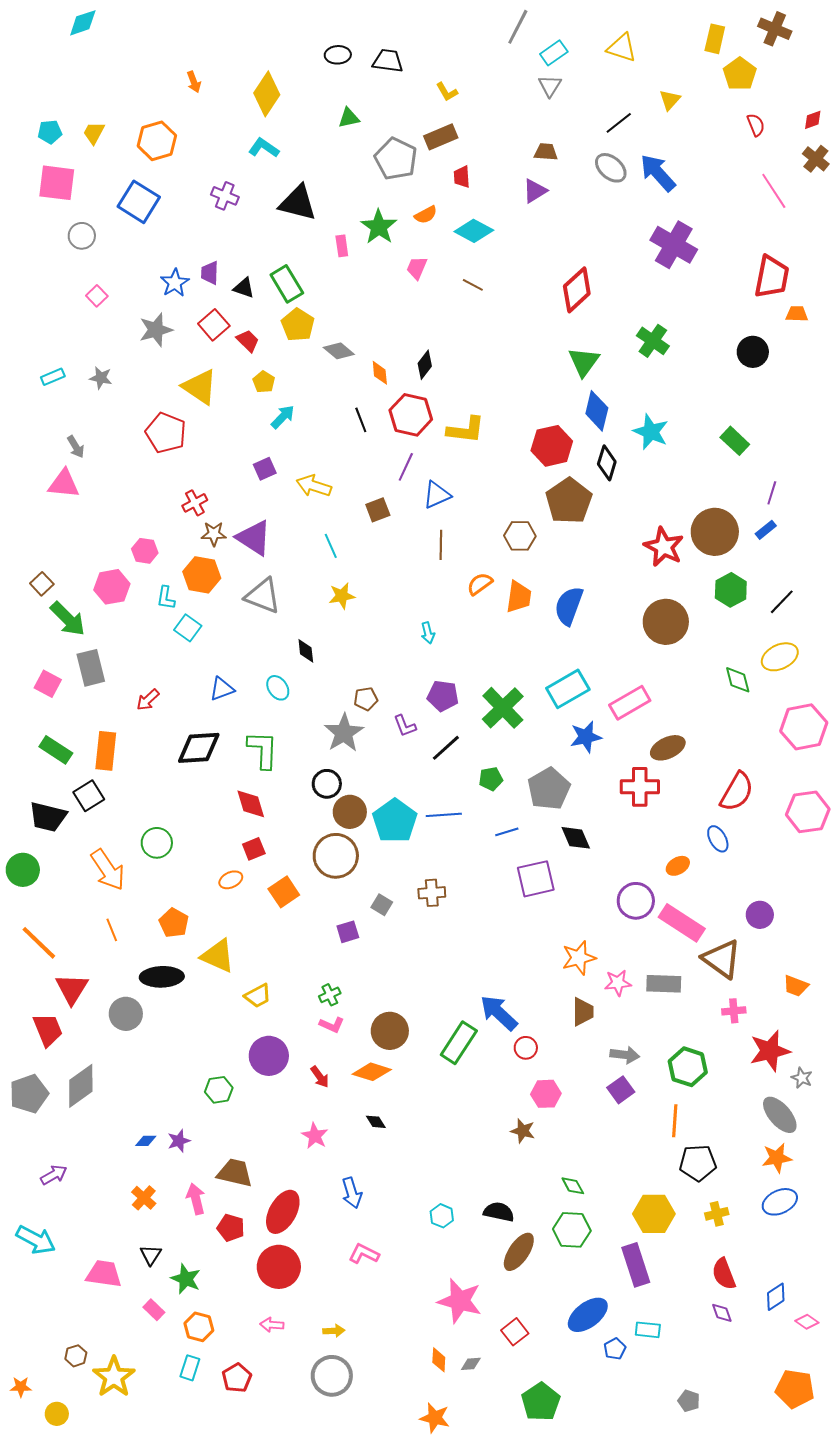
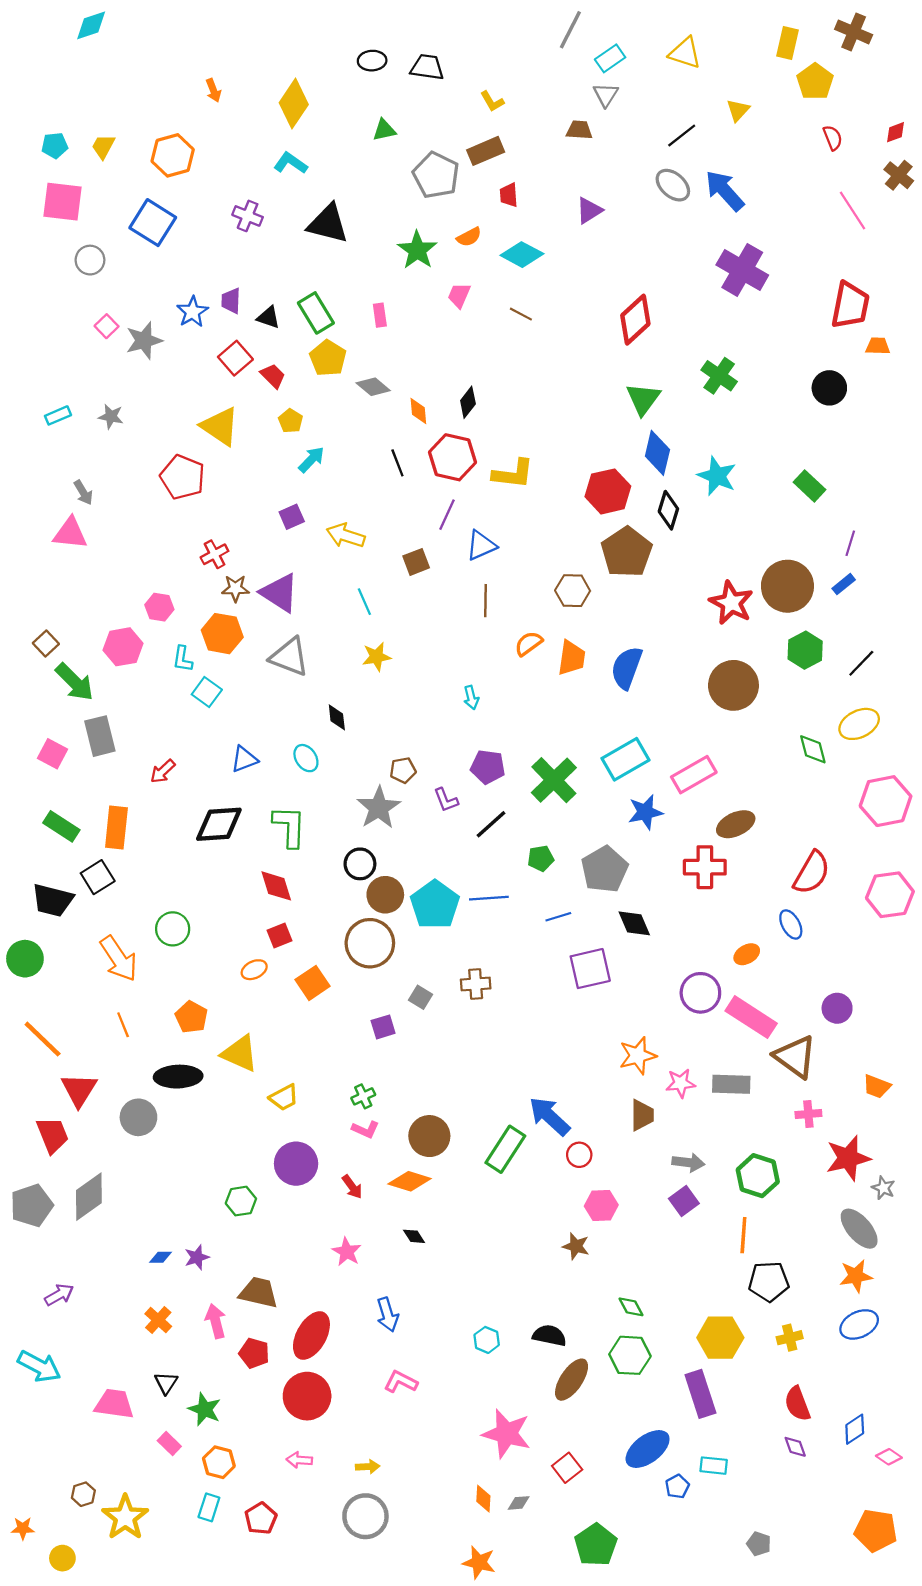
brown trapezoid: (546, 152) -> (579, 130), moved
pink rectangle: (342, 246) -> (380, 315), moved
gray star: (156, 330) -> (144, 340), moved

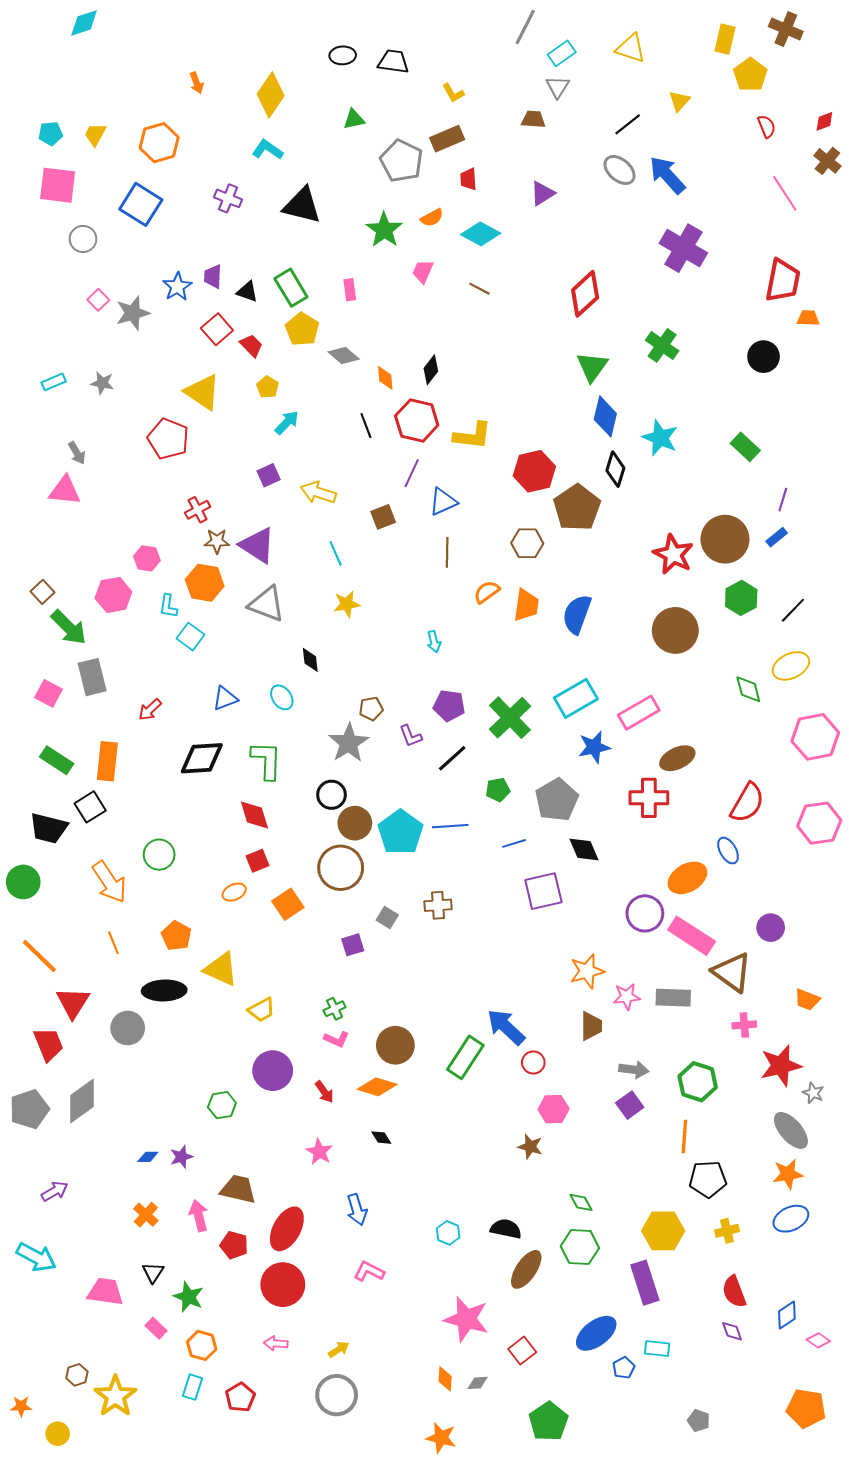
red hexagon: (608, 491) -> (534, 471), moved
orange ellipse: (747, 954) -> (687, 878), size x1.6
yellow arrow: (368, 1467) -> (339, 1350), turned -30

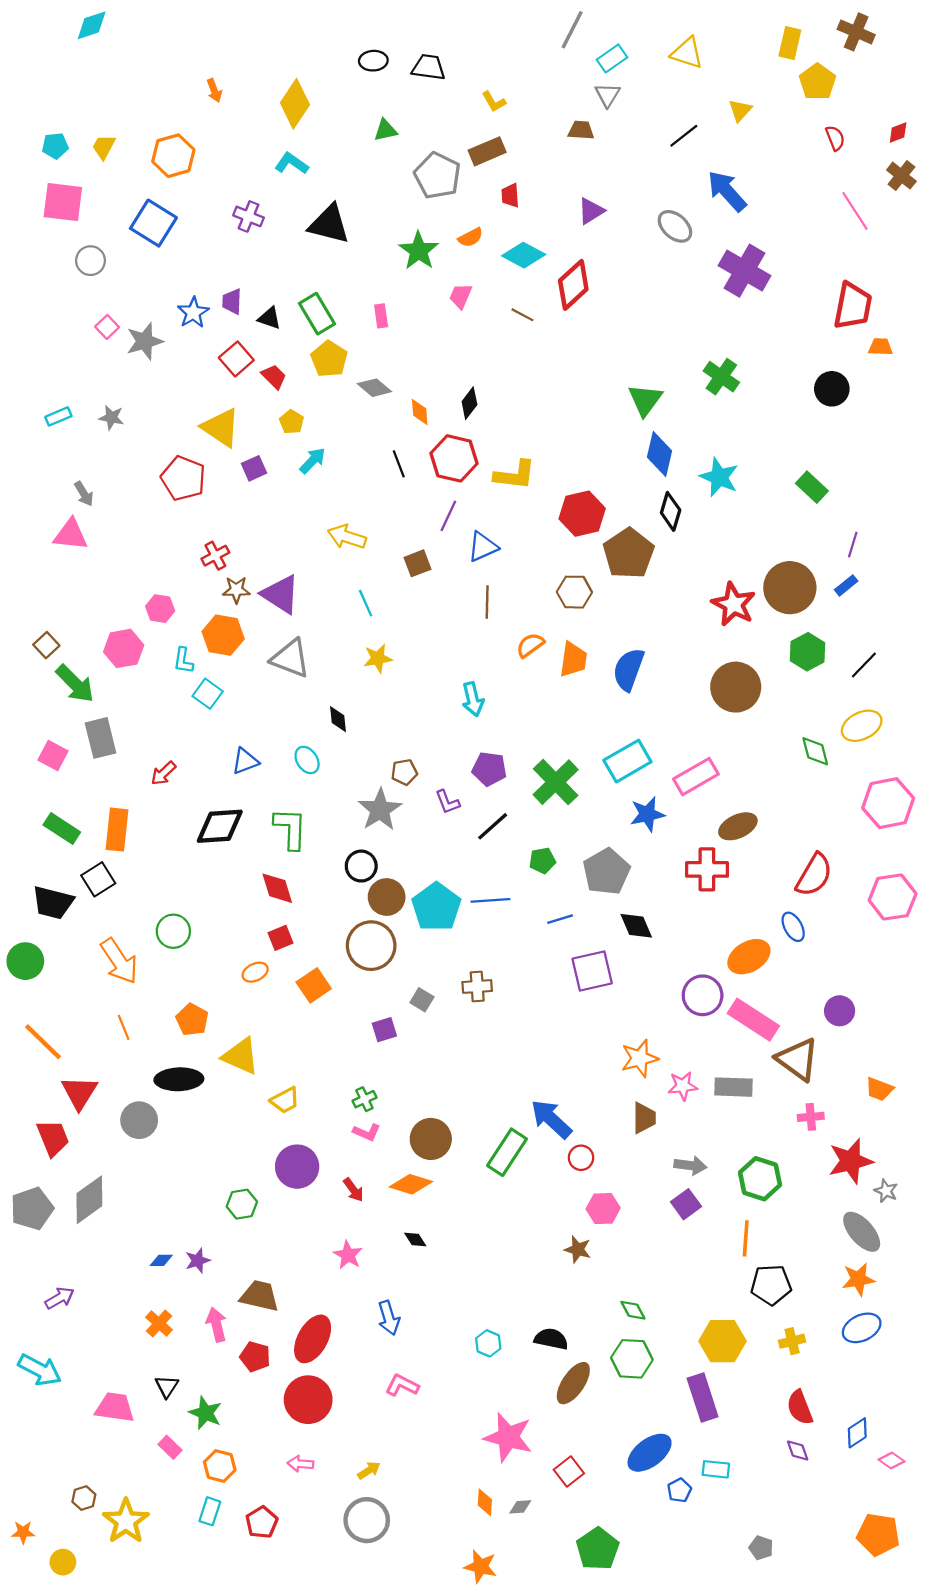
gray ellipse: (620, 170) -> (675, 226), moved
red diamond: (585, 294) -> (573, 285), moved
purple square: (269, 475) -> (254, 468), moved
cyan arrow: (434, 642) -> (473, 699), size x1.4

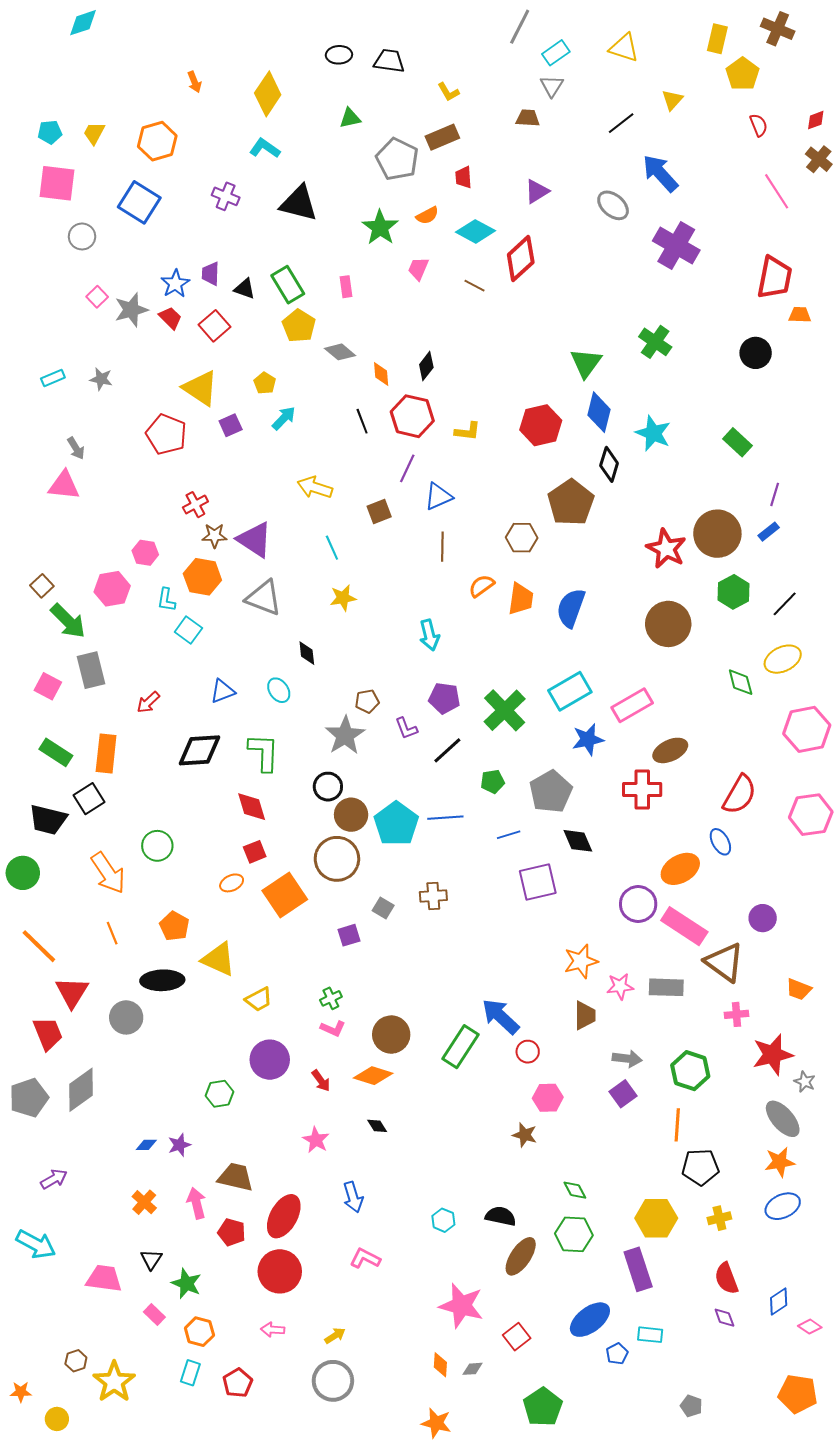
red trapezoid: (274, 377) -> (170, 318), moved
yellow L-shape: (515, 475) -> (467, 431), size x0.7
red hexagon: (582, 514) -> (541, 425), moved
orange square: (314, 985) -> (285, 895), size x1.4

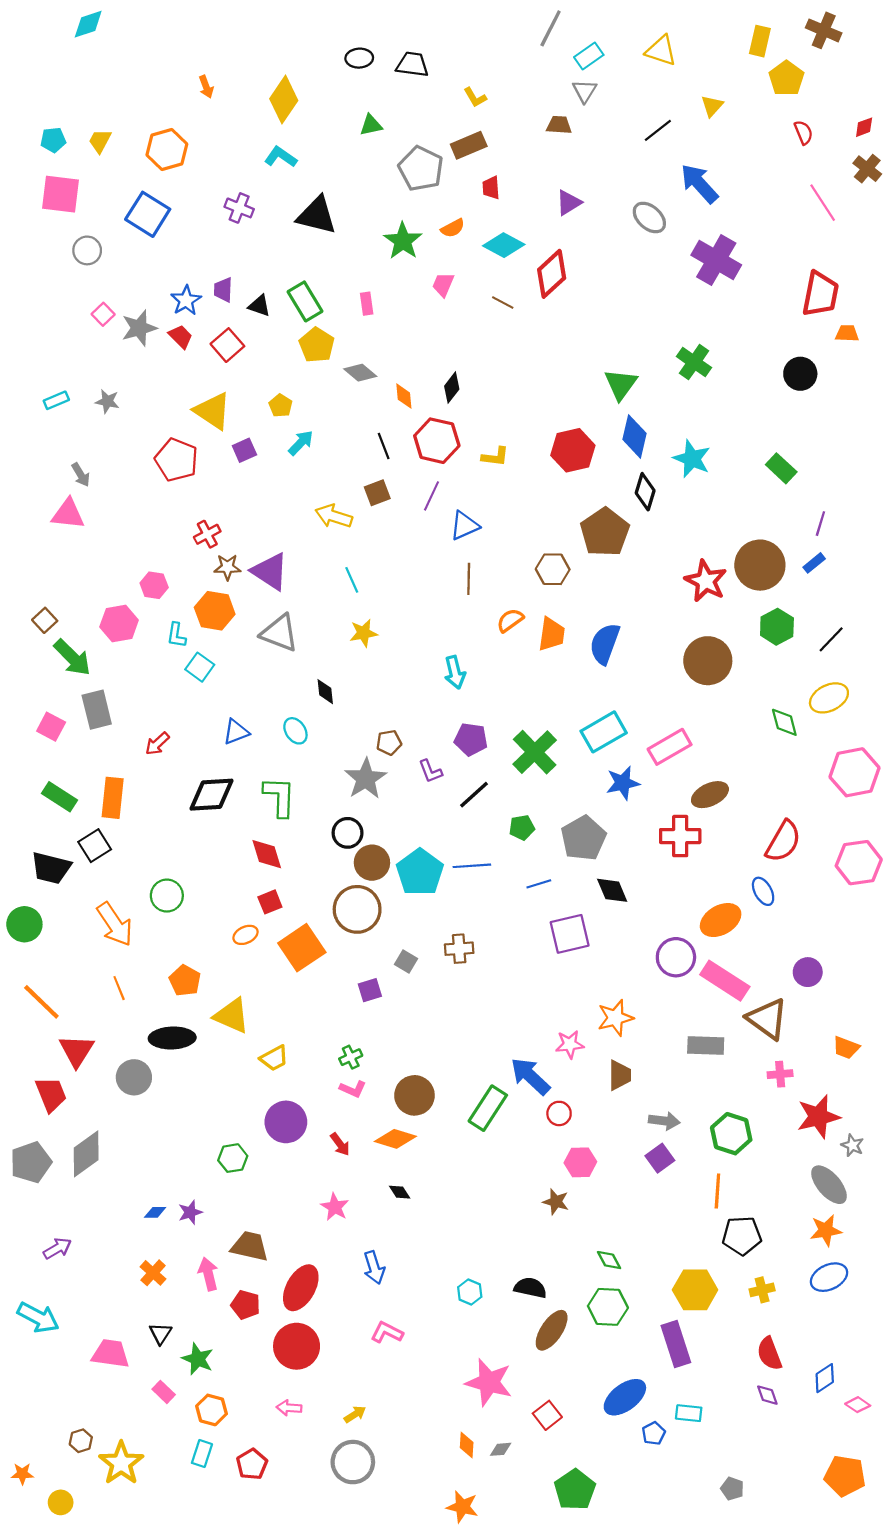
brown square: (379, 512) -> (377, 493), moved
pink star: (620, 986) -> (570, 1044), moved

